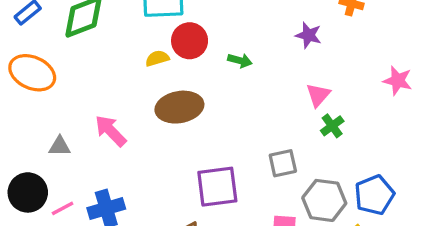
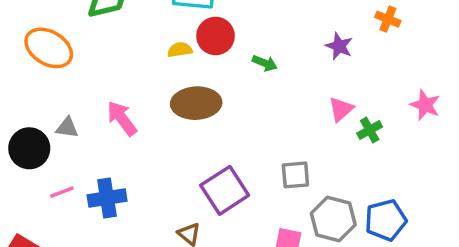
green cross: (332, 126) -> (370, 130), moved
purple square: (217, 187) -> (225, 190), turned -33
black circle: (28, 192) -> (29, 148), moved

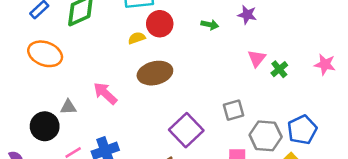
green arrow: (265, 63) -> (210, 25), moved
pink star: (425, 105) -> (325, 64), moved

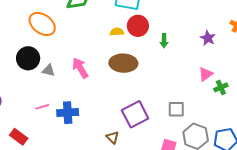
green arrow: (210, 25) -> (164, 41), moved, turned 64
black circle: (45, 126) -> (28, 58), moved

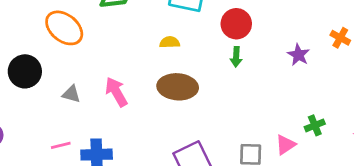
red circle: (138, 26) -> (236, 24), moved
black circle: (28, 58) -> (25, 71), moved
pink triangle: (206, 74) -> (285, 145), moved

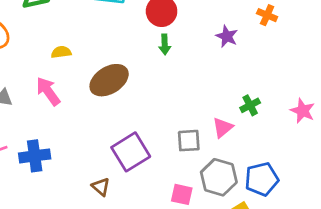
yellow semicircle: (170, 42) -> (61, 52), moved
brown ellipse: (178, 87) -> (109, 80), turned -30

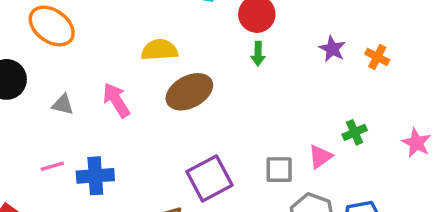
orange cross: (267, 15) -> (377, 57), moved
yellow semicircle: (61, 52) -> (159, 50), moved, size x1.5

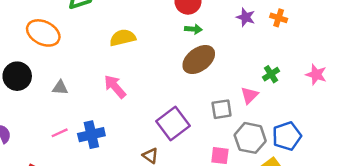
green arrow: (258, 54) -> (193, 29), turned -77
brown ellipse: (189, 92) -> (199, 60), moved
pink arrow: (116, 100) -> (115, 87), moved

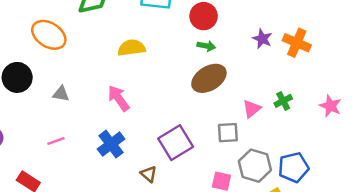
orange cross: (279, 18) -> (297, 43), size x1.5
pink triangle: (249, 95) -> (252, 109), moved
blue cross: (91, 135) -> (111, 144), moved, turned -30

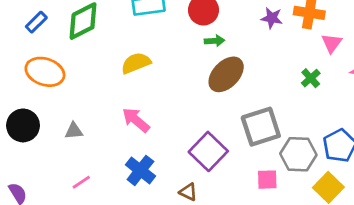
pink triangle: (252, 109) -> (332, 43), moved
gray square: (228, 133) -> (261, 127), size x1.6

